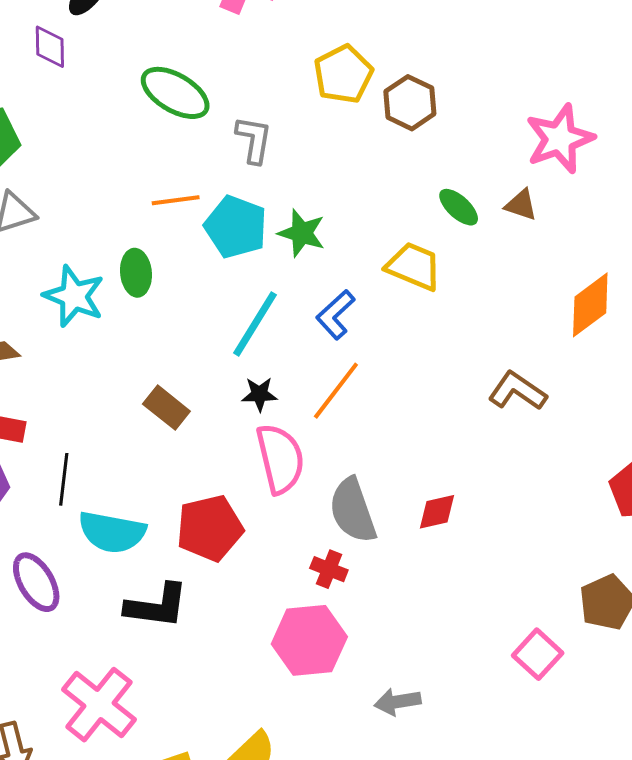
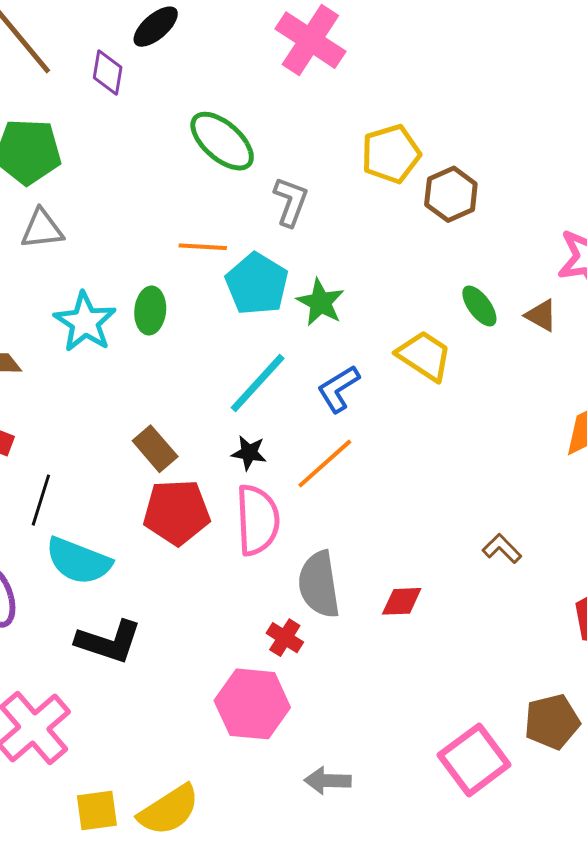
brown L-shape: (517, 391) -> (502, 549), moved, size x0.7
red pentagon: (210, 528) -> (177, 512), moved
pink square: (538, 654) -> (474, 760), size x1.4

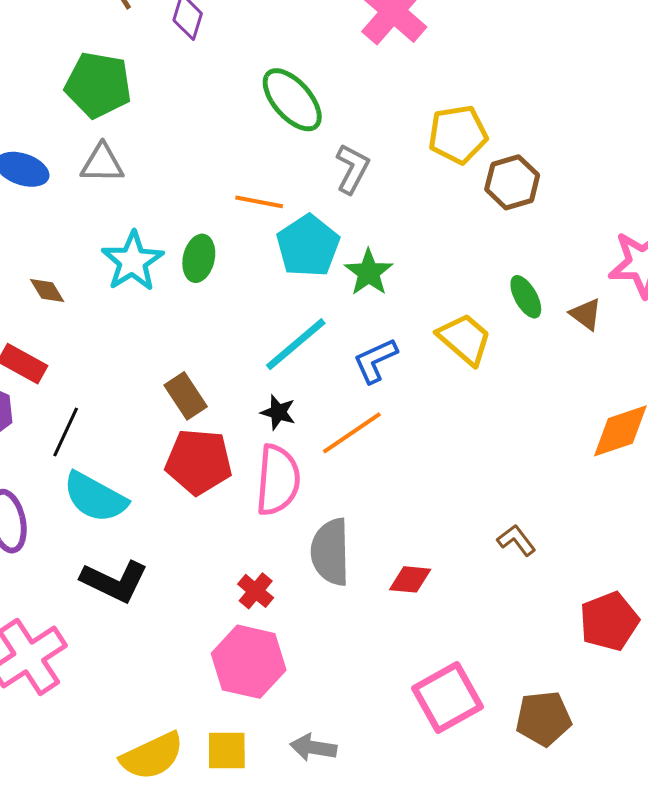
red cross: (285, 638) -> (256, 591), moved
pink square: (474, 760) -> (448, 698), moved
yellow square: (97, 810) -> (227, 750), moved

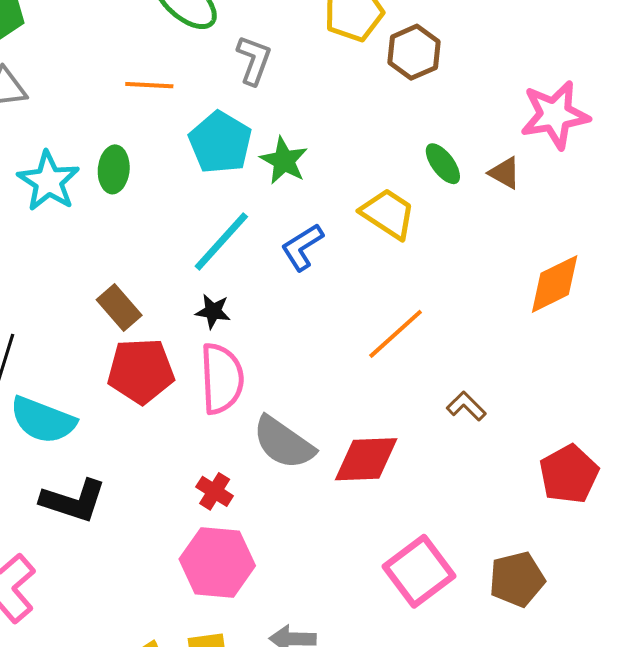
orange line: (259, 202) -> (149, 85), moved
orange line: (352, 433) -> (396, 334), moved
gray semicircle: (330, 552) -> (283, 443), turned -46
red diamond: (410, 579) -> (366, 459), size x1.6

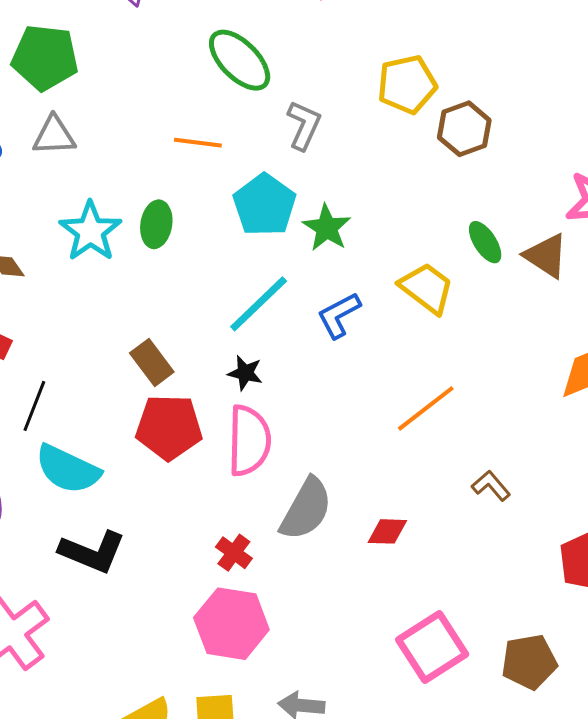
brown triangle: (505, 173) -> (546, 256), size x1.4
gray semicircle: (283, 443) -> (306, 509), turned -100
red diamond: (366, 459) -> (387, 531), size x0.6

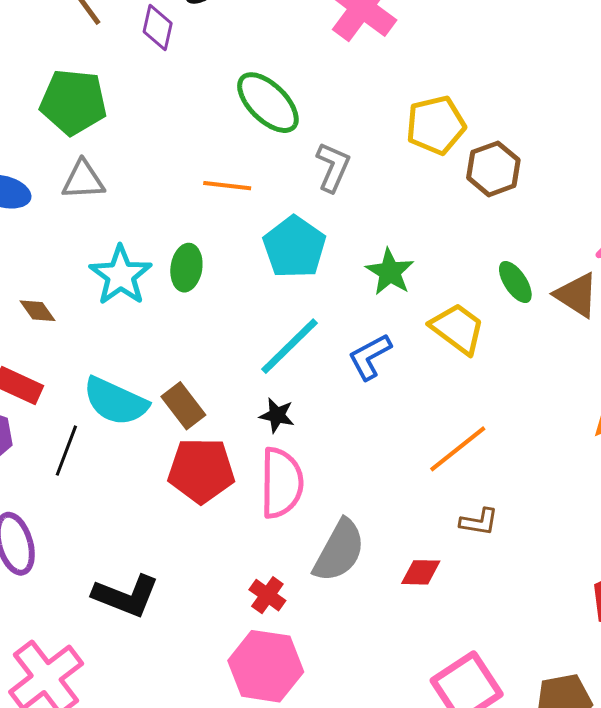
green star: (327, 228) -> (390, 272), moved
cyan semicircle: (68, 469) -> (115, 401), moved
brown L-shape: (491, 486) -> (479, 522), moved, turned 141

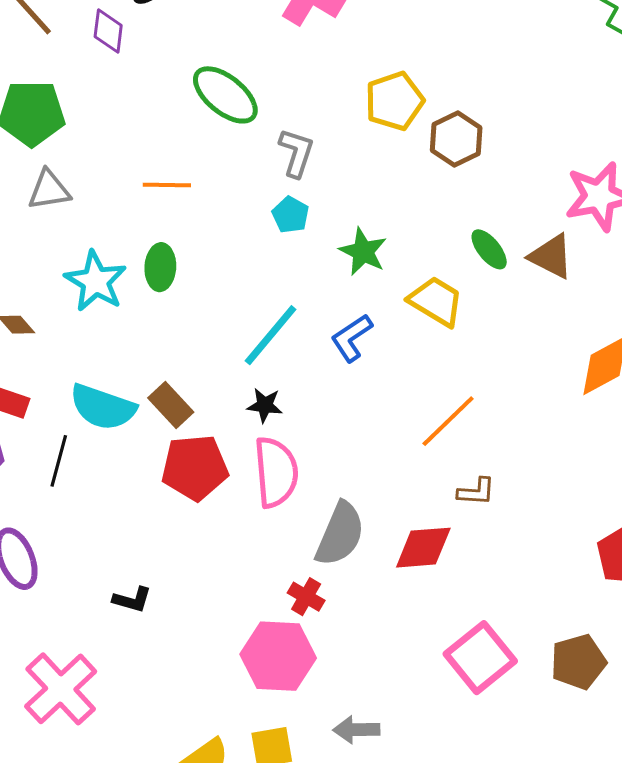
orange line: (227, 186) -> (167, 185), moved
cyan pentagon: (294, 247) -> (290, 215), moved, size x0.6
red diamond: (421, 572) -> (423, 548), size x1.5
red cross: (267, 595) -> (306, 597), moved
black L-shape: (126, 596) -> (132, 600), size x0.6

